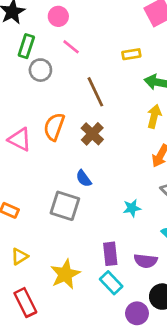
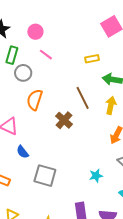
brown line: (95, 92) -> (83, 98), moved
orange semicircle: (54, 127) -> (35, 100), moved
blue semicircle: (84, 178) -> (23, 152), moved

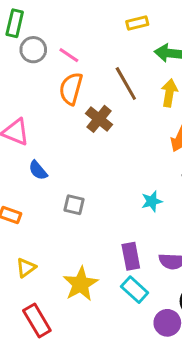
pink line: (46, 55) -> (69, 55), moved
orange semicircle: (35, 100) -> (71, 89), moved
gray square: (45, 176) -> (74, 205), size x0.6

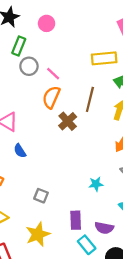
yellow rectangle: (137, 23) -> (104, 58), size x1.6
brown line: (126, 84) -> (90, 99), turned 35
gray square: (74, 205) -> (41, 196), moved
cyan rectangle: (135, 290) -> (87, 245), moved

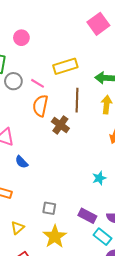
yellow rectangle: (104, 58) -> (65, 66), moved
gray square: (41, 196) -> (49, 208), moved
purple rectangle: (76, 220) -> (87, 216), turned -48

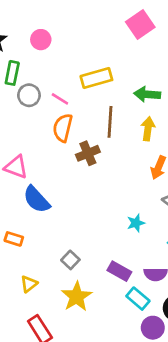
brown cross: (60, 125) -> (88, 153), turned 30
blue semicircle: (22, 162) -> (37, 199), size x1.6
gray square: (49, 208) -> (70, 260), turned 32

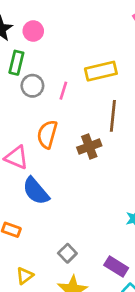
pink circle: (41, 40) -> (33, 31), moved
pink line: (60, 99) -> (63, 91), turned 72
orange semicircle: (63, 128) -> (47, 134), moved

